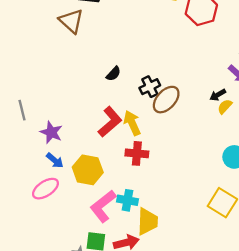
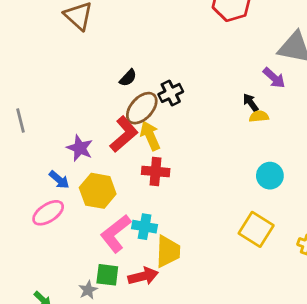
black arrow: (218, 95) -> (251, 103), turned 84
brown ellipse: (166, 100) -> (142, 108), moved
yellow semicircle: (225, 107) -> (259, 116), turned 42
purple star: (51, 132) -> (80, 148), moved

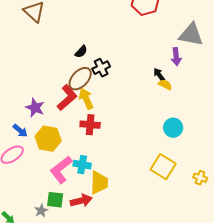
black semicircle: (128, 78) -> (81, 52), moved
purple arrow: (274, 78) -> (176, 57), turned 42
yellow semicircle: (259, 116) -> (165, 85), turned 32

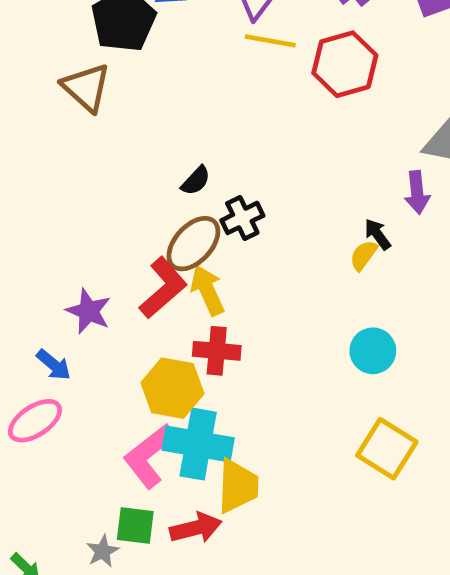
yellow semicircle: (165, 85) -> (364, 255), moved, turned -80
cyan circle: (173, 128) -> (373, 351), moved
yellow hexagon: (48, 139) -> (172, 388), moved
cyan cross: (82, 165) -> (198, 444), size x1.6

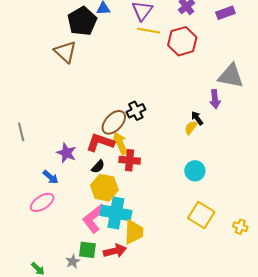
black semicircle: (196, 181) -> (98, 167), moved
red L-shape: (163, 288) -> (100, 142), turned -120
red cross: (217, 351) -> (130, 160), moved

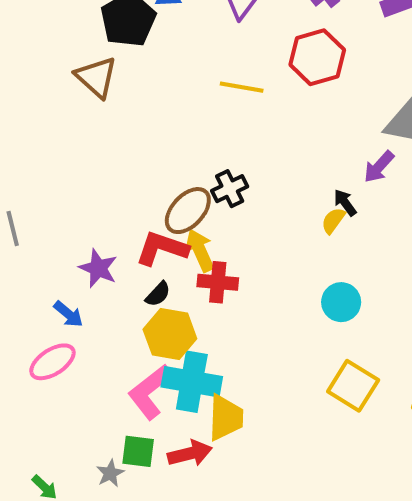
yellow line: (149, 31) -> (242, 87), moved
purple arrow: (215, 99) -> (379, 167), turned 48

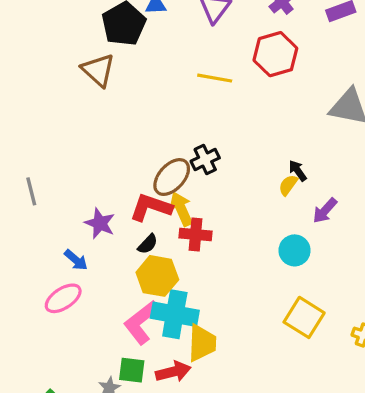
purple arrow: (379, 167) -> (325, 211), moved

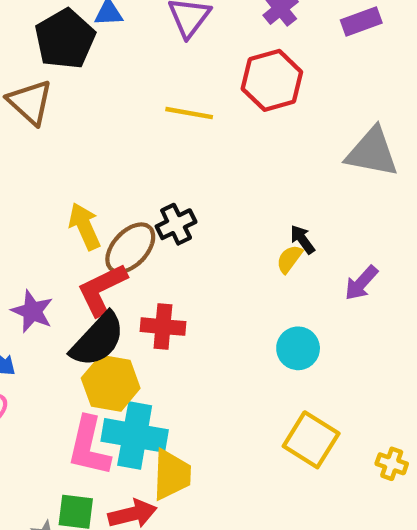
red L-shape: (151, 207) -> (102, 290), turned -45
yellow arrow: (181, 209) -> (85, 226), moved
purple arrow: (325, 211) -> (361, 283), moved
black semicircle: (148, 244) -> (98, 340), size x2.0
pink L-shape: (141, 322) -> (89, 446), turned -39

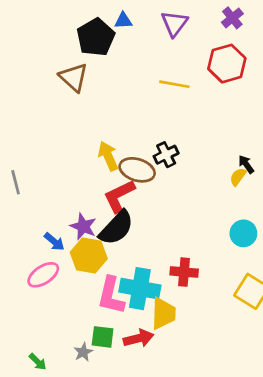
brown ellipse: (130, 248) -> (137, 170), turned 64
purple star: (32, 311) -> (83, 226), moved
red cross: (163, 327) -> (184, 272), moved
yellow hexagon: (111, 383) -> (89, 255), moved

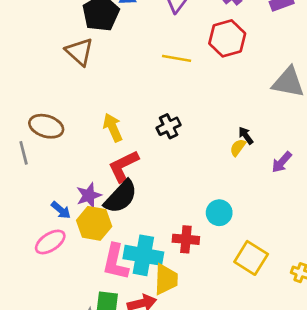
brown ellipse: (137, 170) -> (46, 126), moved
purple star: (83, 226) -> (89, 195), turned 30
cyan circle: (243, 233) -> (219, 213), moved

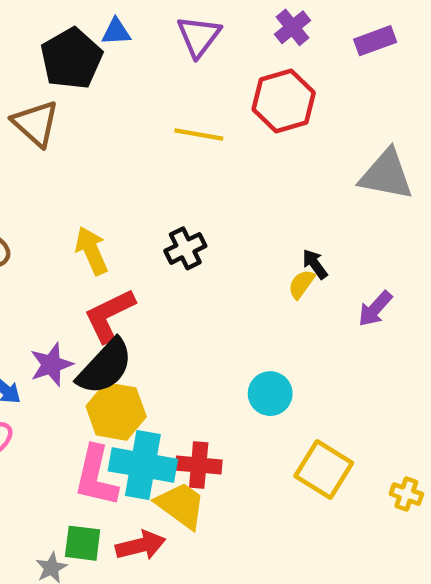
yellow hexagon: (94, 223) -> (116, 411), moved
red cross: (186, 239) -> (199, 465), moved
yellow trapezoid: (166, 279) -> (181, 505), turned -56

